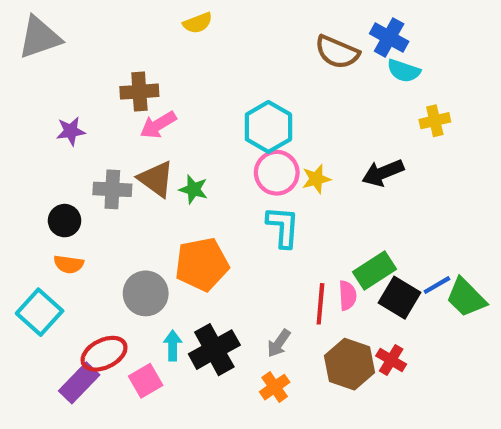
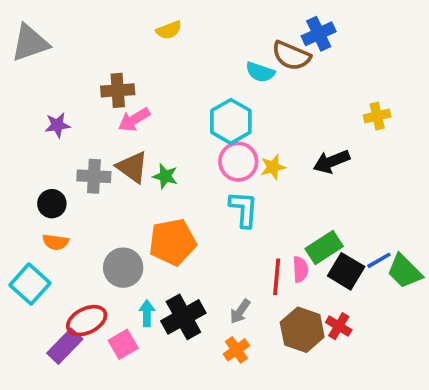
blue cross: (389, 37) -> (319, 34), moved, turned 36
cyan semicircle: (404, 71) -> (260, 72), moved

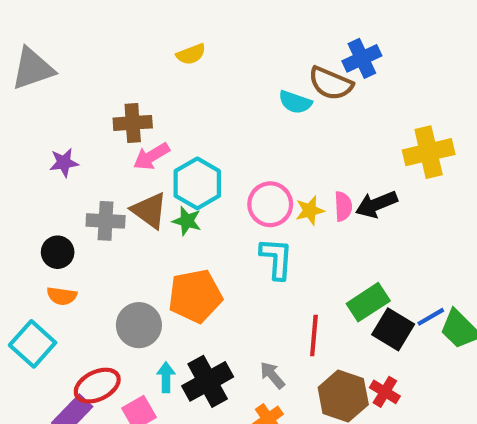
yellow cross: (377, 116) -> (429, 152), size x1.6
cyan hexagon: (231, 121) -> (197, 183), moved
pink semicircle: (300, 269) -> (343, 206), moved
gray arrow: (240, 311) -> (272, 375), turned 105

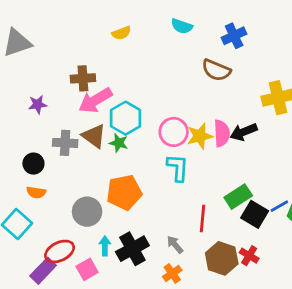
brown semicircle: (331, 83) -> (216, 70), moved
cyan semicircle: (295, 102) -> (182, 26), moved
pink arrow: (151, 156) -> (95, 100), size x1.4
pink semicircle: (343, 206) -> (222, 133), size x1.4
yellow star: (310, 210) -> (200, 136), size x1.4

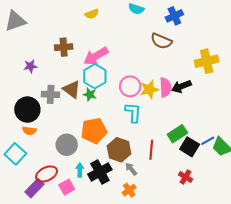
pink arrow: (95, 100) -> (96, 56), moved
black circle: (33, 164) -> (27, 110), size x1.6
brown hexagon: (222, 258) -> (119, 150), moved

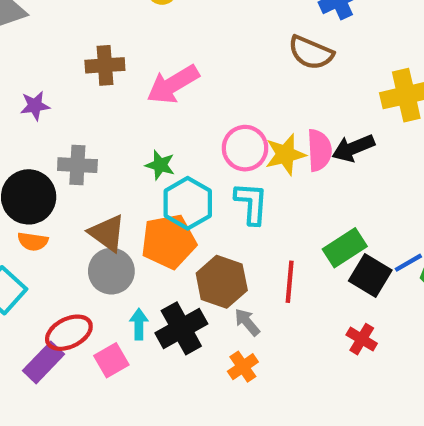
cyan hexagon: (95, 76) -> (188, 203), moved
brown triangle: (72, 89) -> (107, 233), moved

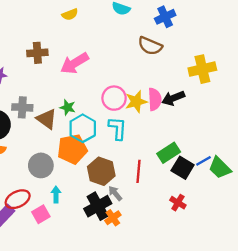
brown triangle: (107, 233) -> (47, 119), moved
black cross: (181, 328) -> (98, 206), moved

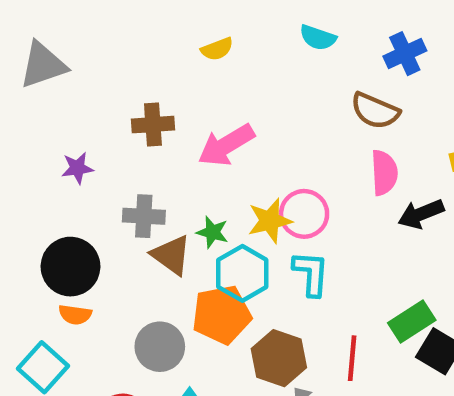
pink semicircle: (155, 99) -> (384, 173), moved
yellow star: (136, 102) -> (270, 221), moved
gray cross: (22, 107) -> (144, 216), moved

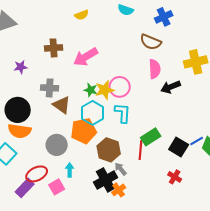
green star: (212, 232) -> (91, 90), moved
orange semicircle: (75, 315) -> (20, 131), size x1.6
green rectangle: (412, 321) -> (151, 137), moved

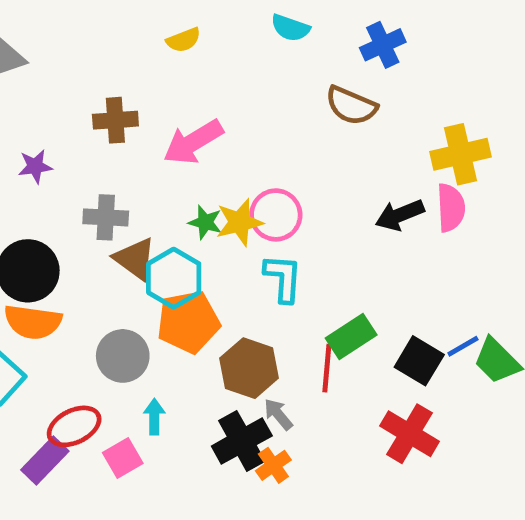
pink semicircle: (155, 69) -> (451, 208), moved
cyan hexagon: (93, 113) -> (174, 278), moved
red cross: (175, 177) -> (409, 434), size x1.6

